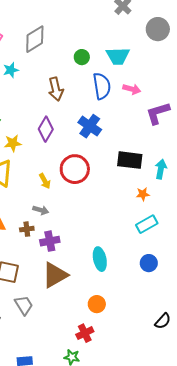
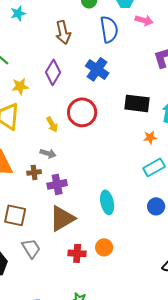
pink arrow: (132, 89) -> (144, 20), moved
red cross: (85, 333) -> (77, 253), moved, turned 30

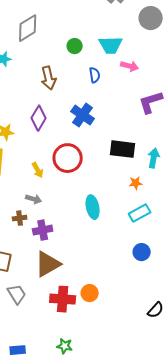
blue semicircle: (109, 29) -> (95, 75), size x0.6
cyan ellipse: (107, 202) -> (93, 207), moved
red cross: (77, 253) -> (63, 299), size x1.4

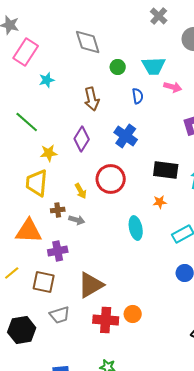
gray diamond: (28, 28) -> (88, 42), moved, turned -76
orange star: (136, 183) -> (160, 202), moved
brown cross: (20, 218) -> (58, 210), moved
purple cross: (43, 230) -> (58, 251), moved
gray trapezoid: (17, 294) -> (60, 315), turned 105

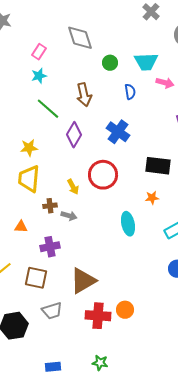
pink rectangle: (26, 52) -> (39, 52), moved, size x0.6
green line: (27, 122) -> (48, 109), moved
yellow star: (49, 153) -> (29, 148), moved
orange triangle: (29, 231) -> (21, 227), size x0.5

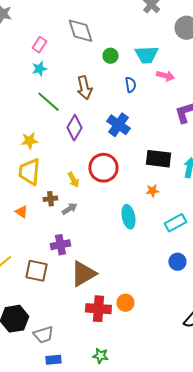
gray arrow: (69, 216) -> (69, 209), turned -49
orange triangle: (21, 227) -> (21, 212), moved, turned 32
purple cross: (50, 247) -> (60, 245), moved
gray trapezoid: (52, 311) -> (43, 335), moved

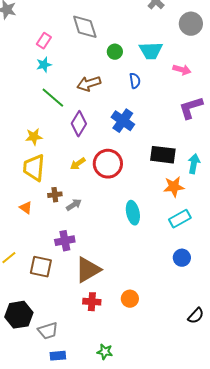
pink arrow: (165, 76) -> (182, 70), moved
brown arrow: (84, 88) -> (89, 84), turned 85
yellow arrow: (73, 180) -> (78, 164), moved, turned 84
orange star: (152, 191) -> (174, 187), moved, size x1.5
red cross: (98, 309) -> (92, 302), moved, size x0.7

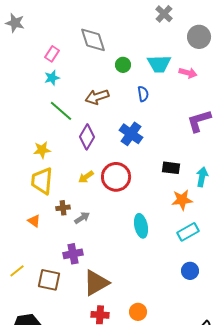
pink arrow: (182, 70) -> (188, 73), moved
black rectangle: (163, 155) -> (171, 168), size x0.7

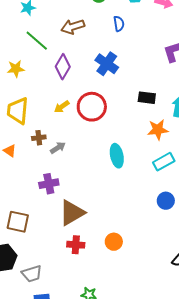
yellow star: (42, 150) -> (16, 69), moved
brown square: (49, 280) -> (18, 222), moved

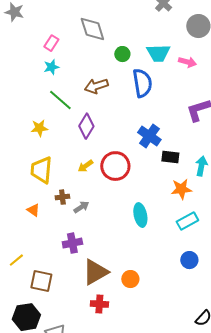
blue semicircle: (119, 24) -> (142, 83), size x1.8
blue cross: (107, 64) -> (149, 136), moved
orange circle: (114, 242) -> (130, 279), moved

